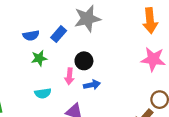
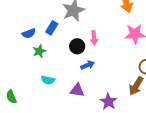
pink arrow: (69, 76) -> (94, 38), moved
cyan semicircle: (43, 93) -> (48, 80), turned 32

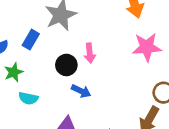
blue arrow: (88, 65) -> (81, 91), turned 48
cyan semicircle: (48, 80) -> (28, 98), moved

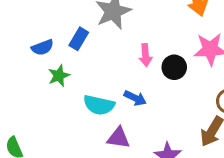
black circle: (66, 65) -> (174, 67), moved
cyan semicircle: (28, 98) -> (99, 105), moved, size x1.4

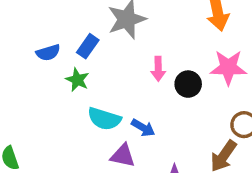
green star: (59, 76) -> (77, 80), moved, turned -30
blue arrow: (135, 98) -> (143, 128), moved

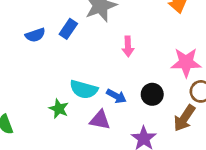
pink star: (228, 67) -> (186, 62), moved
green star: (77, 80) -> (59, 109), moved
black circle: (188, 84) -> (152, 94), moved

